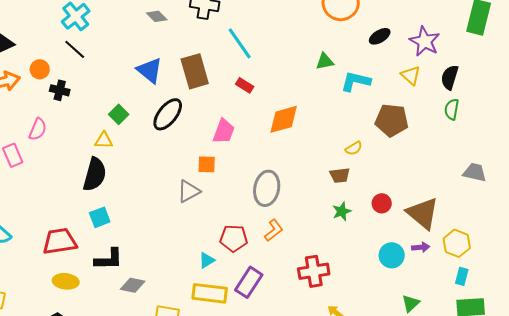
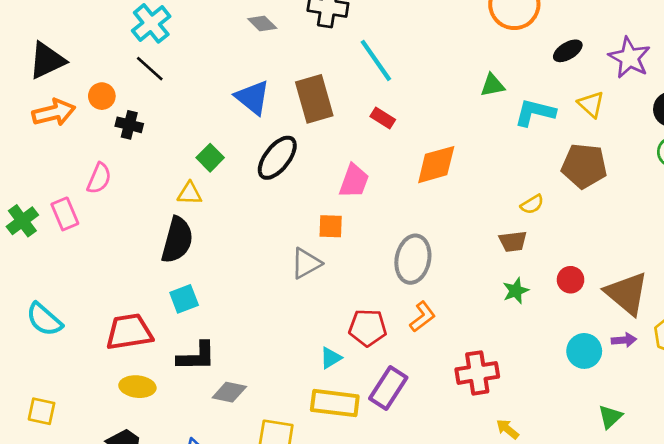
yellow triangle: (411, 75) -> (591, 104), moved

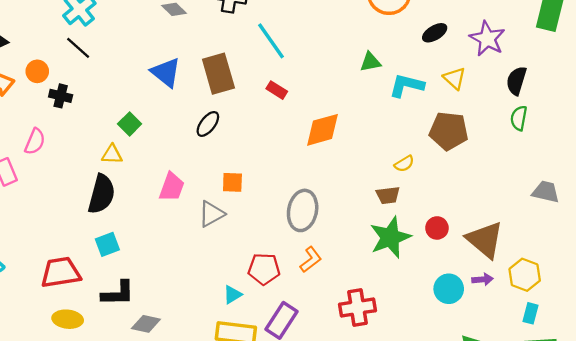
black ellipse: (277, 158) -> (208, 124), moved, size x0.7
pink trapezoid: (354, 181) -> (172, 187), moved
green star: (516, 291) -> (390, 237), size x1.8

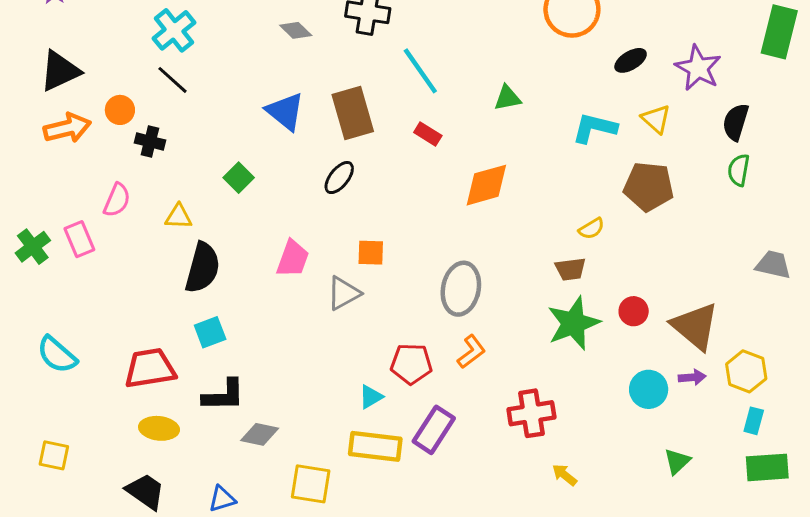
green triangle: (370, 62) -> (507, 98), moved
yellow triangle: (112, 154) -> (179, 217), moved

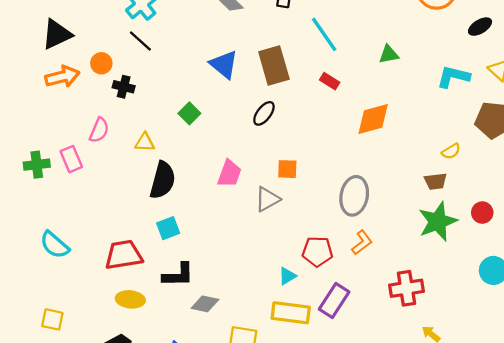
green cross: (33, 247) -> (37, 165), turned 30

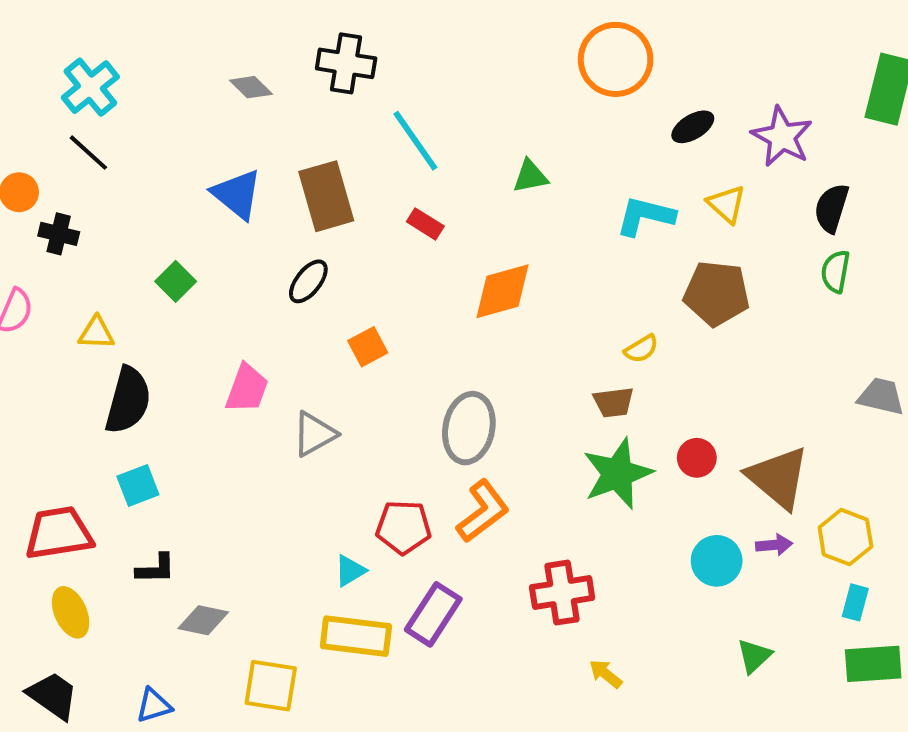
orange square: (287, 169) -> (368, 347), moved, turned -30
orange L-shape: (362, 243) -> (483, 511), size x1.4
black L-shape: (178, 275) -> (156, 569), size x0.7
yellow ellipse: (130, 299) -> (71, 612), turned 60

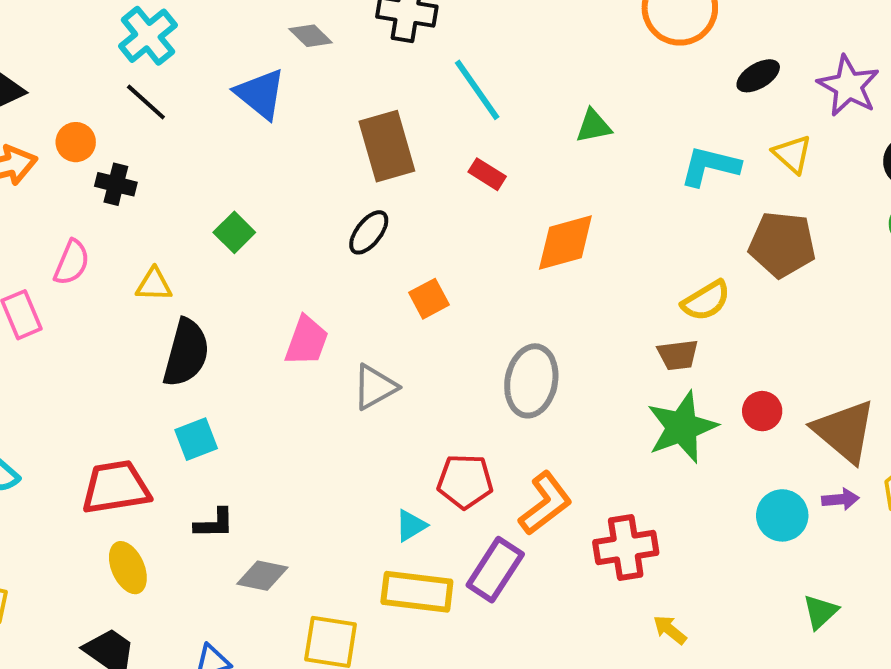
blue triangle: (237, 194) -> (260, 94), moved
yellow semicircle: (641, 349) -> (706, 301), size x1.4
orange L-shape: (483, 511) -> (545, 503), moved

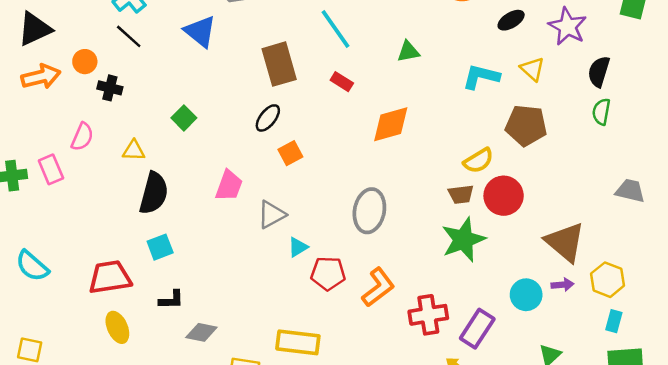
orange square: (429, 299) -> (290, 153), moved
red circle: (762, 411) -> (504, 196), moved, size x1.6
cyan triangle: (411, 525) -> (298, 247), moved
purple rectangle: (495, 570) -> (477, 329), moved

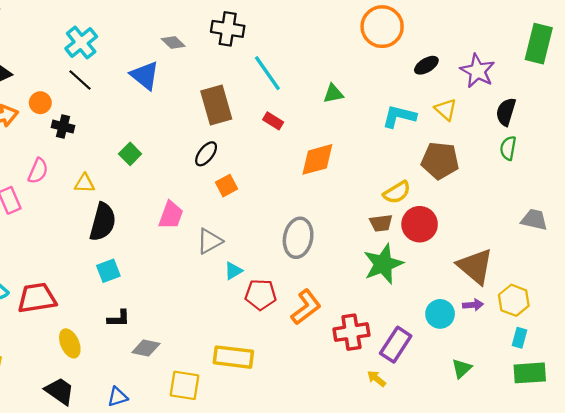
red trapezoid: (110, 277) -> (37, 298), moved

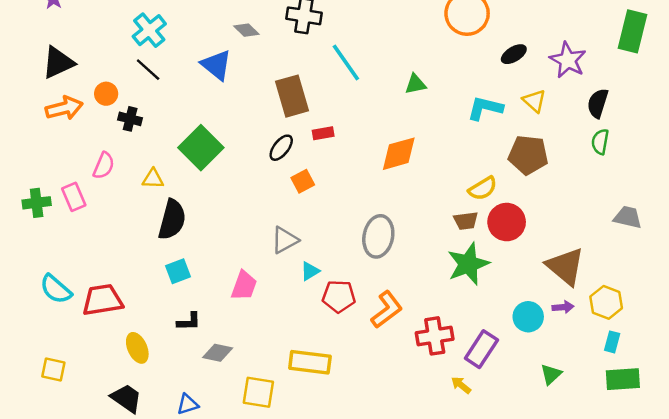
red rectangle: (273, 121) -> (323, 133), moved, turned -42
green square: (130, 154) -> (201, 148), size x1.8
pink trapezoid: (171, 215) -> (244, 286), moved

